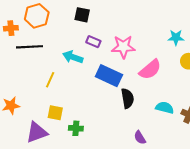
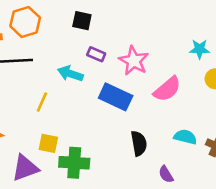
pink star: (123, 47) -> (134, 61), turned 30
black semicircle: (127, 98) -> (139, 143), moved
green cross: (76, 128) -> (74, 163), size x1.6
purple semicircle: (140, 138) -> (166, 174), moved

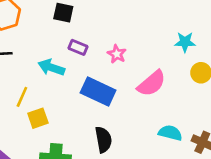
pink star: (134, 61) -> (117, 54), size x0.6
yellow square: (48, 143) -> (38, 118), moved, turned -30
black semicircle: (139, 143) -> (103, 140), moved

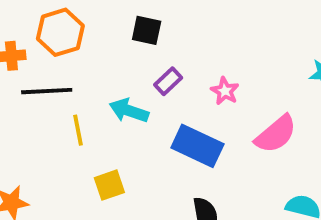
purple rectangle: (78, 47) -> (168, 81), turned -66
yellow line: (22, 97) -> (78, 130), moved, turned -35

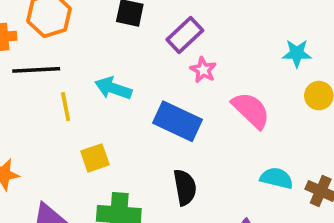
purple rectangle: (168, 81) -> (185, 35), moved, size x1.4
pink semicircle: (276, 134) -> (251, 110), turned -96

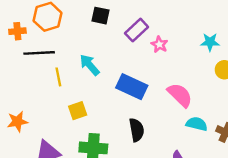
pink star: (203, 70) -> (159, 44), moved
cyan arrow: (113, 88) -> (90, 65), turned 30
pink semicircle: (251, 110) -> (180, 95), moved

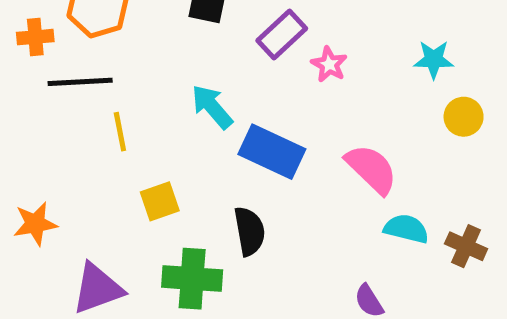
cyan arrow: (90, 65) -> (212, 107), moved
black semicircle: (137, 130) -> (249, 231), moved

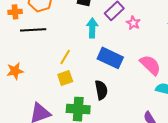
cyan arrow: (212, 107) -> (92, 28), moved, turned 42
yellow line: (120, 132) -> (65, 57), moved, turned 42
orange star: (35, 224) -> (15, 71), moved

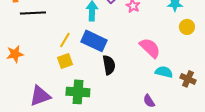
blue rectangle: (110, 58) -> (94, 41), moved
black semicircle: (101, 90) -> (109, 65), moved

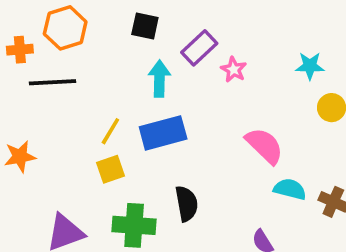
blue rectangle: (94, 41) -> (163, 133), turned -40
black semicircle: (109, 65) -> (187, 204), moved

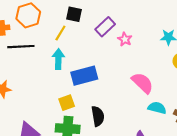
cyan arrow: (159, 79) -> (58, 59), moved
yellow line: (110, 131) -> (60, 33), moved
yellow square: (110, 169) -> (67, 103), moved

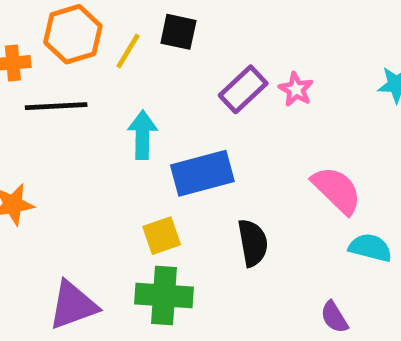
purple rectangle: (105, 27) -> (243, 89), moved
yellow line: (60, 33) -> (128, 51), moved
black semicircle: (98, 116) -> (253, 243), moved

